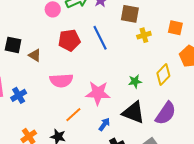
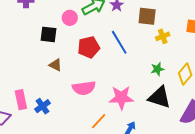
black square: (13, 45) -> (49, 34), moved
green star: (135, 81) -> (157, 69), moved
black triangle: (133, 112) -> (159, 97), moved

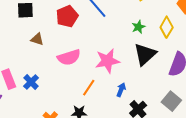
black triangle: (159, 97) -> (145, 54), turned -50

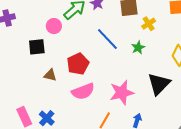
red pentagon: (67, 16) -> (78, 64), moved
green star: (138, 27) -> (138, 48), moved

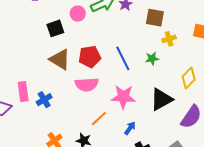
blue line: (107, 39) -> (123, 58), moved
black square: (37, 47) -> (55, 28), turned -30
brown triangle: (50, 75) -> (60, 59), size x1.6

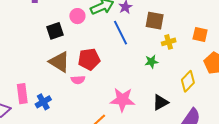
blue line: (123, 58) -> (120, 33), moved
pink semicircle: (87, 85) -> (78, 80), moved, size x0.6
black triangle: (161, 99) -> (160, 102), size x0.7

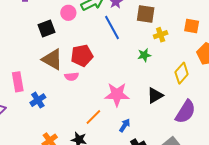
pink rectangle: (22, 94) -> (18, 82), moved

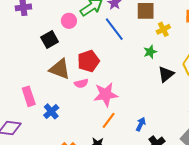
pink star: (117, 94) -> (106, 94), moved
black triangle: (155, 95) -> (166, 74), moved

